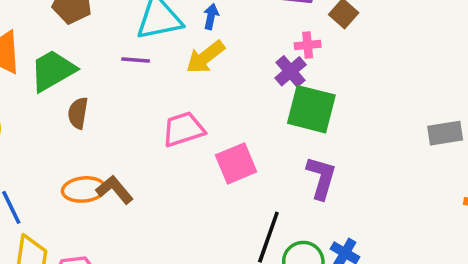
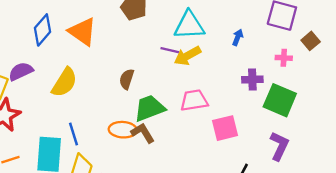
blue arrow: (211, 17) -> (238, 37), moved
yellow arrow: (205, 57) -> (187, 56), moved
green trapezoid: (53, 71) -> (149, 108), moved
purple cross: (291, 71) -> (252, 79), moved, turned 30

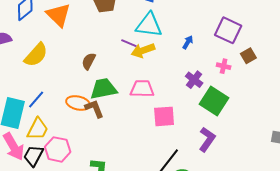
purple cross: (252, 79) -> (194, 80), turned 30
blue line: (73, 134) -> (36, 99), turned 48

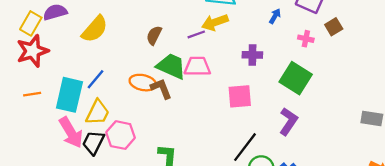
blue arrow: (188, 42) -> (275, 16), moved
purple line: (129, 43) -> (196, 34), moved, turned -42
purple cross: (194, 80) -> (252, 55), moved, turned -36
green trapezoid: (104, 89) -> (171, 66), turned 36
pink trapezoid: (142, 89) -> (197, 66), moved

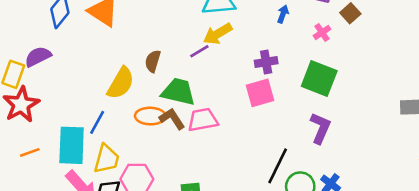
yellow semicircle: (95, 29) -> (121, 83), moved
pink cross: (306, 39) -> (322, 32), turned -35
pink trapezoid: (197, 66) -> (203, 120), moved
pink square: (240, 96) -> (260, 93), moved

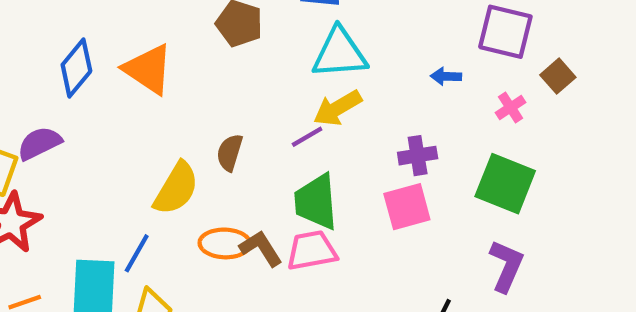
blue arrow: (283, 14) -> (446, 76), turned -108
green trapezoid: (178, 92) -> (316, 202), moved, turned -108

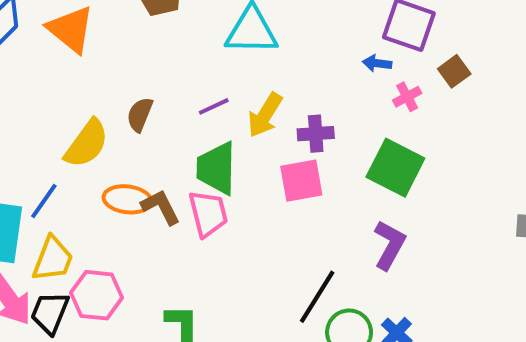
blue arrow: (446, 76) -> (377, 63), moved
yellow arrow: (338, 108) -> (265, 115), moved, turned -33
pink trapezoid: (312, 251) -> (208, 214), turned 81

